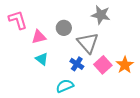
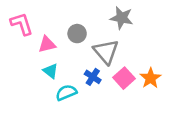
cyan semicircle: (65, 86) -> (66, 93), moved

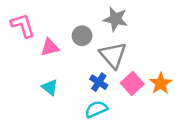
gray star: (122, 18) -> (116, 19), moved
cyan triangle: (51, 71) -> (50, 87), moved
cyan semicircle: (66, 93) -> (96, 109), moved

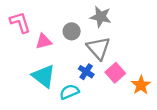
orange star: (161, 83) -> (141, 85), moved
cyan triangle: (50, 87) -> (44, 76), size x1.6
cyan semicircle: (96, 109) -> (69, 92), moved

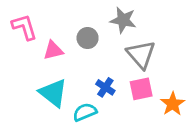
gray triangle: (98, 48) -> (141, 54), moved
pink square: (115, 73) -> (141, 89), turned 30

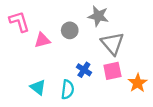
cyan triangle: (53, 93) -> (38, 87), moved, size x0.7
cyan semicircle: (85, 112) -> (68, 90), turned 120

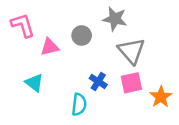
cyan triangle: (38, 87) -> (34, 83), moved

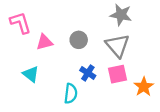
gray star: (115, 19) -> (121, 15), moved
gray circle: (82, 35) -> (79, 40), moved

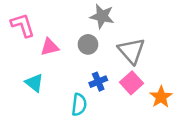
gray star: (121, 15) -> (102, 16), moved
blue cross: (88, 73) -> (98, 82), turned 35
pink square: (117, 74) -> (132, 83), turned -30

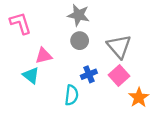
gray star: (102, 16) -> (78, 15), moved
pink triangle: (50, 47) -> (44, 56), moved
orange star: (161, 97) -> (139, 97), moved

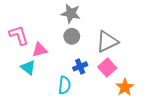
pink L-shape: (20, 23) -> (19, 35), moved
gray triangle: (119, 46) -> (107, 42), turned 45

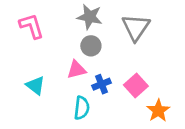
pink L-shape: (19, 35) -> (32, 26), moved
gray triangle: (107, 42) -> (136, 27), moved, turned -30
pink triangle: (40, 50) -> (76, 70), moved

